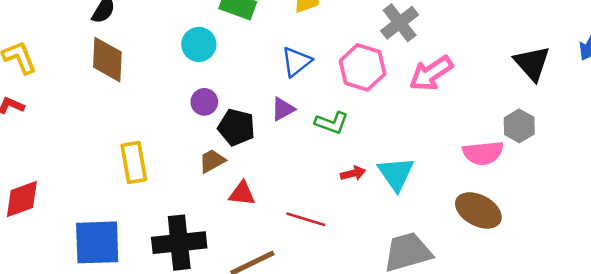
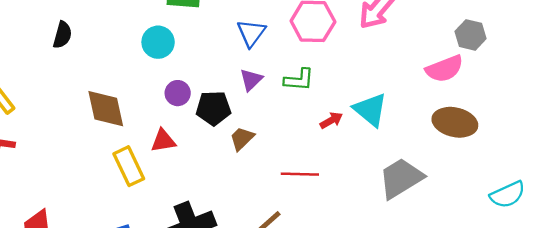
brown diamond: (107, 60) -> (106, 109), moved
brown trapezoid: (212, 161) -> (242, 139), moved
red triangle: (242, 194) -> (163, 141), moved

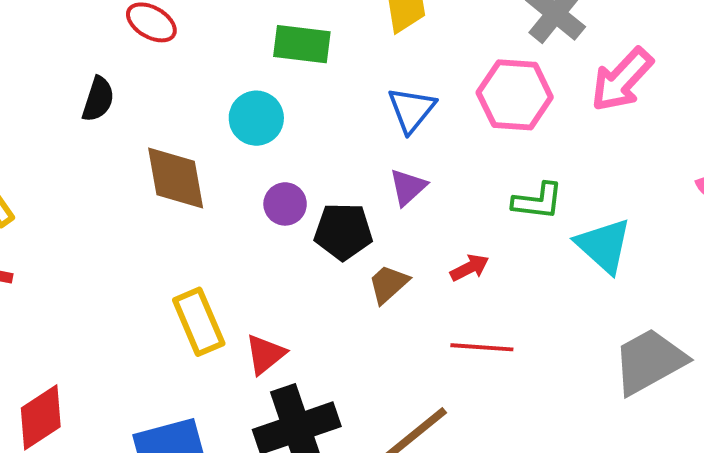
green L-shape: (299, 80) -> (538, 201), moved
brown diamond: (106, 109) -> (176, 178), moved
red arrow: (331, 120) -> (470, 268), moved
red triangle: (163, 141) -> (265, 354), moved, turned -32

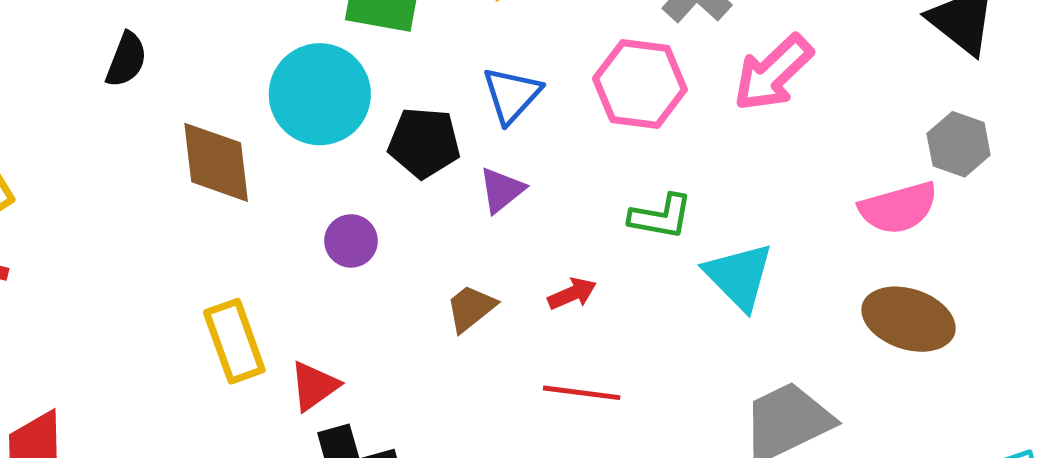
cyan circle: (256, 118) -> (320, 94), size x1.5
purple circle: (285, 204) -> (351, 241), moved
black pentagon: (343, 231) -> (424, 143), moved

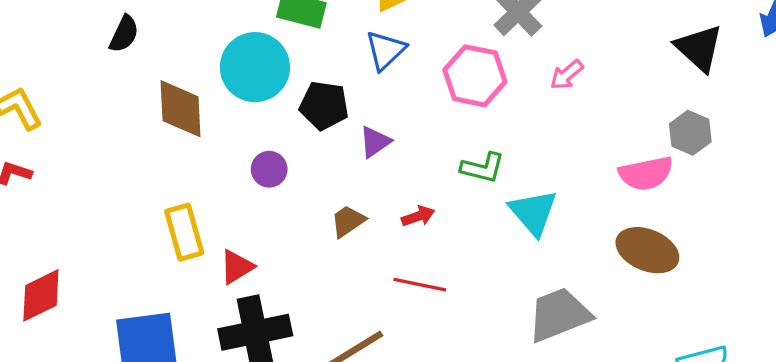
pink arrow: (773, 73) -> (567, 75), size x0.6
blue triangle: (512, 95) -> (385, 50), moved

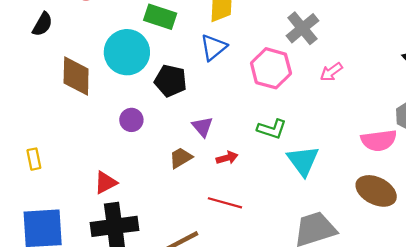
purple triangle: (375, 142) -> (202, 127), moved, turned -40
yellow rectangle: (184, 232) -> (34, 159), moved, size x0.6

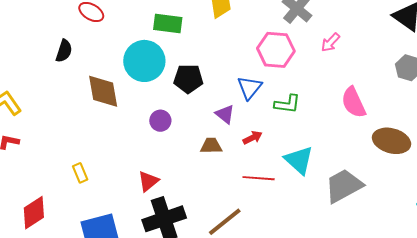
blue triangle: (213, 47) -> (250, 88), moved
pink semicircle: (379, 140) -> (354, 102), moved, turned 84
brown trapezoid: (181, 158) -> (211, 146), turned 40
cyan triangle: (303, 161) -> (299, 160), moved

